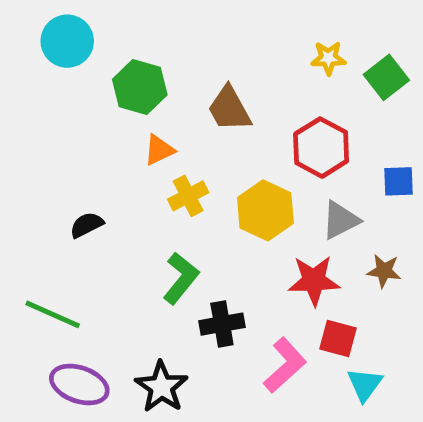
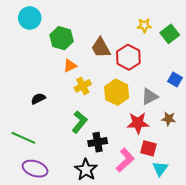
red hexagon: (321, 148) -> (128, 57), moved
blue square: (398, 181) -> (175, 80), turned 32
black star: (162, 387) -> (86, 170), moved

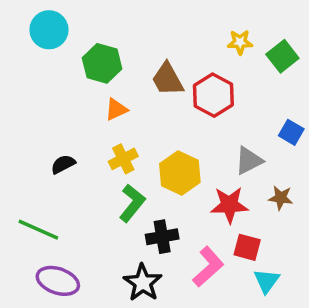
yellow cross: (83, 86) -> (123, 159), moved
yellow hexagon: (117, 92) -> (180, 173), moved

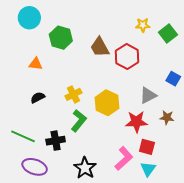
orange triangle: (116, 109) -> (36, 64), moved, turned 32
black cross: (162, 237) -> (56, 141), moved
cyan triangle: (266, 281) -> (148, 169), moved

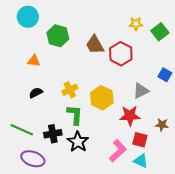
brown star: (167, 117) -> (162, 125), moved
green L-shape: (79, 121) -> (75, 115), turned -35
black star: (85, 168) -> (78, 142), moved
cyan triangle: (148, 169) -> (141, 161), turned -42

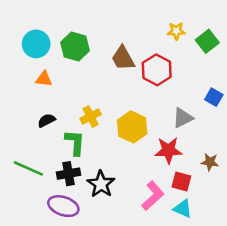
cyan circle: (28, 17) -> (36, 44), moved
green L-shape: (75, 115) -> (75, 143), moved
purple ellipse: (33, 159) -> (63, 206), moved

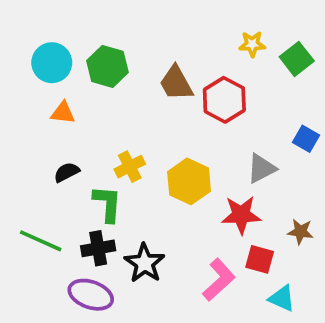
cyan triangle: (183, 209) -> (282, 298), moved

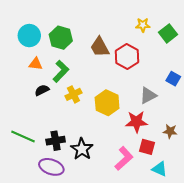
black semicircle: (67, 172) -> (42, 90), moved
green L-shape: (107, 204) -> (61, 71), moved, turned 40

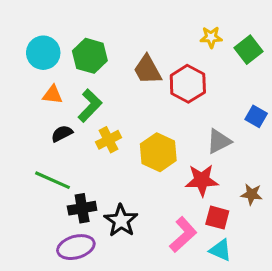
green line: (23, 136) -> (53, 180), moved
purple ellipse: (51, 167) -> (76, 247), turned -35
cyan triangle: (160, 169) -> (220, 250), moved

